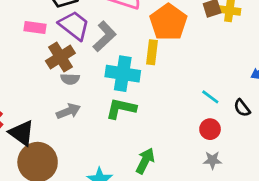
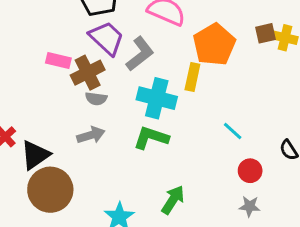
pink rectangle: (35, 27) -> (58, 61), moved
cyan line: (210, 97) -> (233, 131), moved
black triangle: (22, 133) -> (35, 155), turned 44

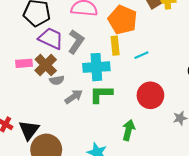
cyan line: (233, 131) -> (141, 55), moved, turned -48
gray arrow: (91, 135) -> (74, 97), moved
red circle: (250, 171) -> (150, 95), moved, size x1.6

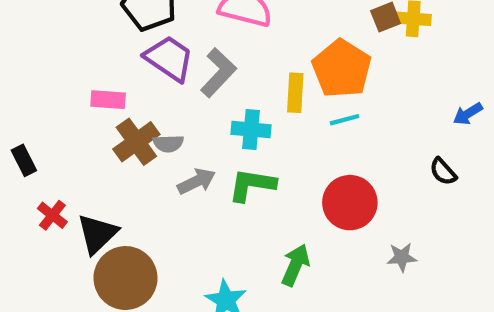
orange pentagon: (123, 20) -> (342, 69), moved
brown cross: (46, 65) -> (136, 142), moved
cyan cross: (96, 67) -> (251, 130), size x0.7

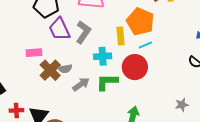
purple trapezoid: (169, 58) -> (59, 29), turned -140
red circle: (350, 203) -> (135, 67), moved
red cross: (52, 215) -> (16, 110), turned -32

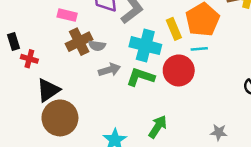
yellow rectangle: (120, 36) -> (174, 29), turned -36
cyan cross: (103, 56) -> (145, 46), size x1.4
red cross: (16, 110) -> (29, 59), moved

